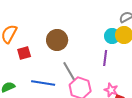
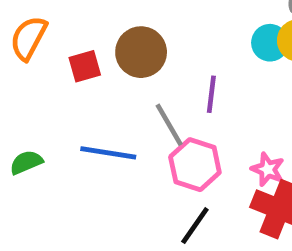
red square: (24, 53) -> (85, 66), moved
purple line: (105, 58) -> (211, 94), moved

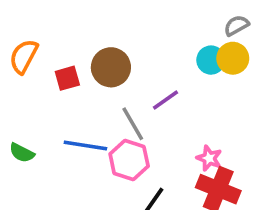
purple line: (211, 94) -> (165, 100), turned 48
green semicircle: (26, 162) -> (22, 153), turned -130
pink hexagon: (195, 165) -> (129, 160), moved

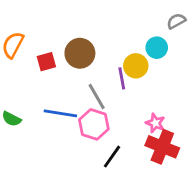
yellow circle: (233, 58) -> (136, 66), moved
purple line: (165, 100) -> (122, 78), turned -65

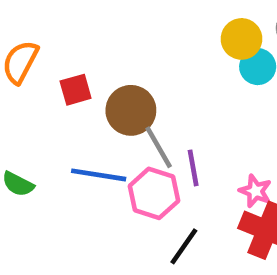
brown circle: (80, 53) -> (131, 110), moved
yellow circle: (136, 66) -> (242, 39), moved
purple line: (122, 78) -> (193, 168), moved

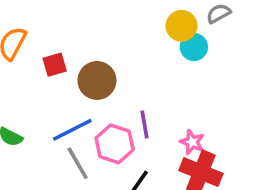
gray line: (159, 147) -> (78, 163), moved
blue line: (99, 175) -> (72, 130), turned -36

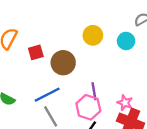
yellow circle: (182, 26) -> (93, 35), moved
pink hexagon: (115, 144) -> (88, 107), moved

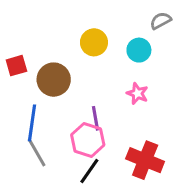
blue line: (47, 95) -> (32, 123), turned -55
pink star: (125, 103) -> (137, 93), moved

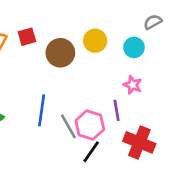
red square: (16, 66) -> (27, 37), moved
brown circle: (54, 80) -> (60, 53), moved
purple line: (96, 118) -> (117, 110), moved
gray line: (37, 152) -> (68, 126), moved

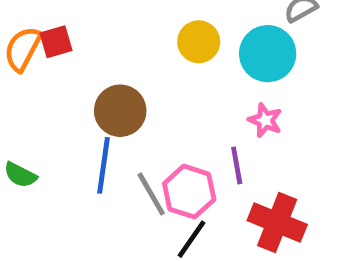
red square: (27, 37) -> (56, 42), moved
cyan circle: (134, 47) -> (268, 54), size x1.5
brown circle: (60, 53) -> (120, 111), moved

